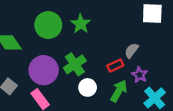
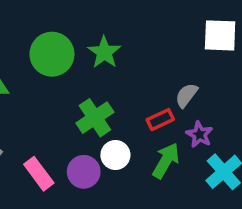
purple circle: (44, 70) -> (84, 172), moved, size x0.7

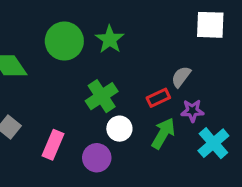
purple star: (199, 134) -> (192, 111), turned -30
purple circle: (84, 172) -> (97, 158), moved
pink rectangle: (39, 174) -> (53, 145), turned 60

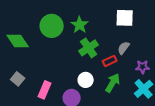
white square: (210, 25) -> (125, 18), moved
green cross: (102, 96) -> (89, 48), moved
purple star: (192, 111) -> (143, 67), moved

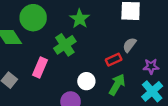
green circle: (52, 26) -> (33, 18), moved
green cross: (89, 48) -> (65, 45), moved
pink rectangle: (45, 90) -> (40, 68), moved

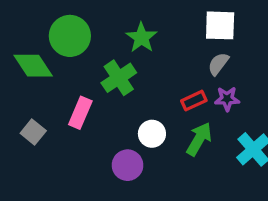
gray semicircle: (129, 45) -> (218, 64), moved
purple star: (151, 66) -> (227, 99), moved

